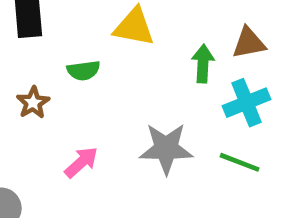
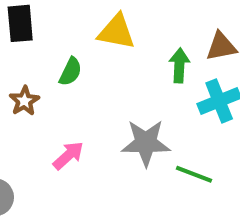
green semicircle: (84, 70) -> (70, 72), turned -56
green line: (240, 162) -> (194, 174), moved

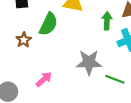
green semicircle: (70, 72) -> (48, 24), size x1.5
pink arrow: (68, 155) -> (44, 79), moved

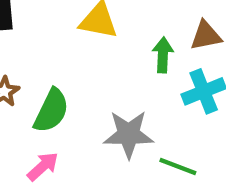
green semicircle: (48, 24) -> (51, 111), moved

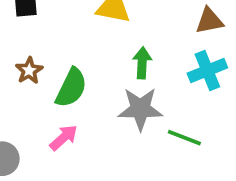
green arrow: (163, 55) -> (142, 63), moved

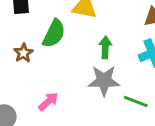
green semicircle: (71, 88) -> (54, 34), moved

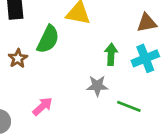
green arrow: (105, 47) -> (111, 54), moved
gray star: (104, 81) -> (97, 86), size x0.7

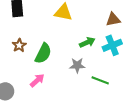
green semicircle: (48, 39) -> (43, 53), moved
green arrow: (111, 54) -> (87, 42), turned 63

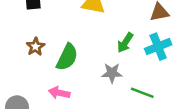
green arrow: (87, 42) -> (125, 43), turned 147
pink arrow: (37, 80) -> (59, 93), turned -126

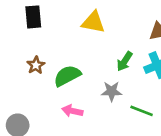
green semicircle: (67, 57) -> (67, 76), turned -144
pink arrow: (59, 93) -> (72, 111), moved

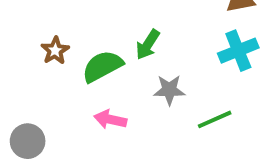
green arrow: (125, 61) -> (148, 45), moved
green line: (142, 111) -> (215, 119), turned -45

